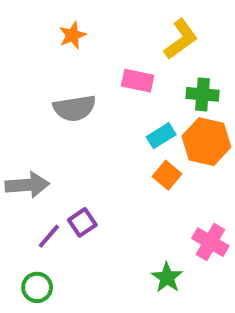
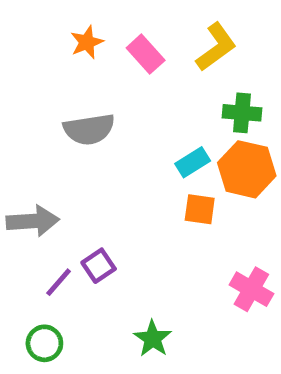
pink rectangle: (138, 81) -> (146, 54), moved, turned 36
orange square: (167, 175) -> (200, 209), turned -32
green star: (167, 278) -> (153, 339), moved

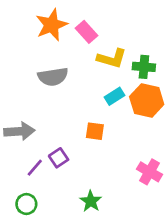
orange star: (87, 42) -> (52, 25), size x1.6
yellow L-shape: (216, 47) -> (112, 58), moved, turned 52
orange square: (200, 209) -> (95, 131), moved

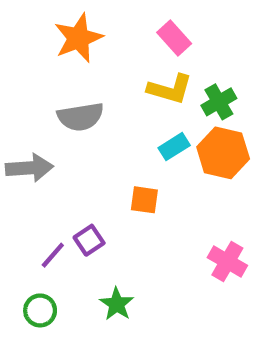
pink rectangle: (87, 32) -> (174, 38), moved
green cross: (144, 67) -> (219, 102), turned -35
gray arrow: (19, 131) -> (29, 168), moved
green star: (91, 201) -> (117, 304), moved

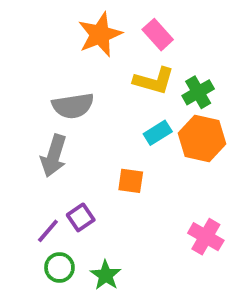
orange star: (78, 38) -> (100, 35), moved
gray arrow: (29, 168) -> (54, 156), moved, turned 111
green circle: (40, 310) -> (59, 267), moved

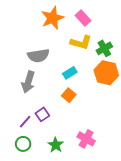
cyan rectangle: (158, 133) -> (70, 73), moved
orange square: (131, 181) -> (69, 95), turned 32
pink cross: (206, 237) -> (86, 139), moved
green circle: (59, 267) -> (23, 144), moved

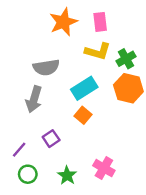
pink rectangle: (83, 18) -> (100, 22), turned 35
cyan rectangle: (70, 73) -> (84, 88), size x1.5
purple line: (25, 122) -> (19, 150), moved

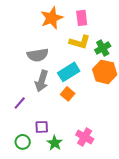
gray arrow: (34, 99) -> (42, 81), moved
purple square: (51, 139) -> (42, 127), moved, turned 32
purple line: (19, 150) -> (20, 103), moved

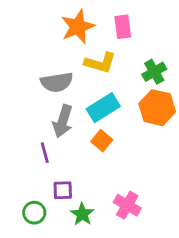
yellow L-shape: (80, 42) -> (100, 63), moved
purple line: (20, 103) -> (45, 153), moved, turned -56

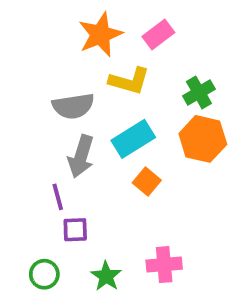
pink rectangle: (123, 27) -> (158, 35), turned 60
orange square: (102, 141) -> (147, 181), moved
purple square: (63, 190) -> (75, 230), moved
pink cross: (127, 205) -> (164, 265), turned -35

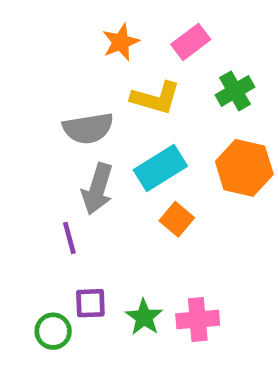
orange star: (100, 35) -> (121, 42), size x0.7
green cross: (199, 93) -> (235, 91), moved
purple square: (75, 230) -> (90, 303), moved
green star: (106, 276) -> (144, 317), moved

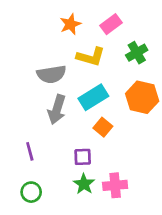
purple line: (69, 238) -> (30, 151), moved
purple square: (90, 303) -> (83, 157), moved

